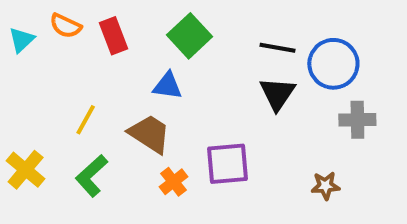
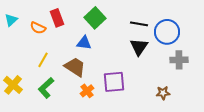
orange semicircle: (66, 26) -> (38, 28), moved

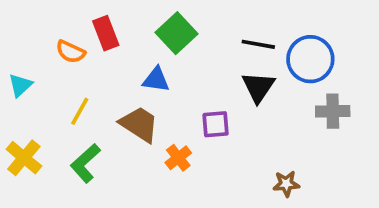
cyan triangle: (11, 20) -> (20, 85), moved
purple square: (114, 82) -> (216, 124), moved, size x0.7
orange cross: (87, 91) -> (178, 158), moved
brown star: (163, 93) -> (286, 184), moved

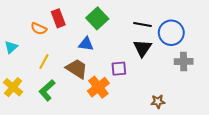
orange cross: (178, 158) -> (98, 87), size x1.5

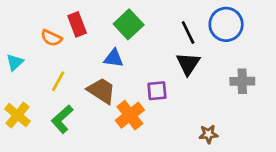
black line: (143, 25) -> (188, 33), turned 54
blue circle: (171, 33) -> (226, 24), moved

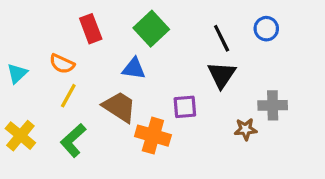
blue circle: (226, 24) -> (266, 29), size x0.6
orange semicircle: (51, 38) -> (62, 64), moved
gray cross: (242, 81) -> (273, 105), moved
orange cross: (130, 115) -> (153, 136), turned -36
brown star: (208, 134) -> (246, 129), moved

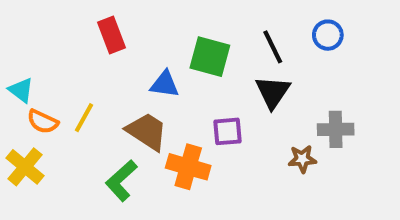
green square: (151, 29) -> (210, 57), moved, turned -32
orange semicircle: (62, 64) -> (43, 122), moved
cyan triangle: (17, 73) -> (21, 90), turned -40
green L-shape: (73, 140) -> (121, 181), moved

